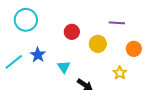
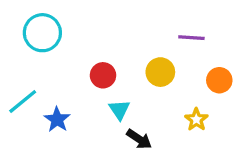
red circle: (72, 32) -> (103, 75), moved
blue star: (38, 55) -> (57, 120), moved
cyan triangle: (64, 67) -> (119, 110), moved

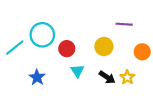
cyan circle: (42, 33) -> (42, 35), moved
cyan line: (23, 102) -> (15, 48), moved
black arrow: (139, 139) -> (107, 77), moved

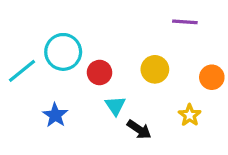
purple line: (124, 24) -> (185, 22), moved
black arrow: (107, 77) -> (139, 129), moved

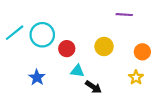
cyan line: (22, 71) -> (15, 33), moved
cyan triangle: (115, 106) -> (77, 71), turned -48
yellow star: (190, 115) -> (136, 77), moved

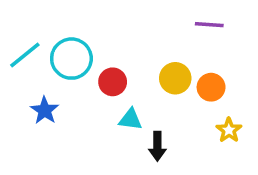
orange circle: (142, 52) -> (211, 87), moved
blue star: (37, 77) -> (45, 110), moved
black arrow: (93, 87) -> (157, 146), turned 56

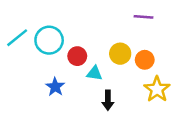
blue star: (45, 110) -> (55, 87), moved
cyan triangle: (131, 119) -> (94, 73), moved
yellow star: (229, 130) -> (157, 89), size x1.5

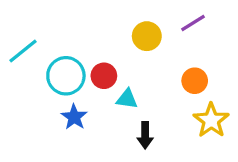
purple line: (143, 17) -> (193, 23), turned -36
cyan circle: (49, 40) -> (66, 76), moved
yellow circle: (120, 54) -> (147, 36), moved

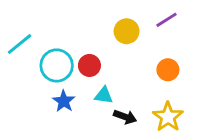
cyan triangle: (127, 99) -> (104, 95), moved
yellow star: (211, 120) -> (168, 117), moved
black arrow: (145, 135) -> (125, 117), turned -70

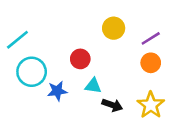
purple line: (166, 20) -> (151, 38), moved
cyan circle: (57, 65) -> (32, 72), moved
blue star: (64, 101) -> (57, 91), turned 30

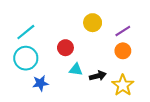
cyan line: (17, 40) -> (26, 32), moved
blue star: (57, 91) -> (40, 83), moved
black arrow: (112, 105) -> (98, 76), moved, turned -35

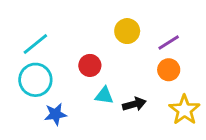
yellow star: (123, 85) -> (184, 110), moved

